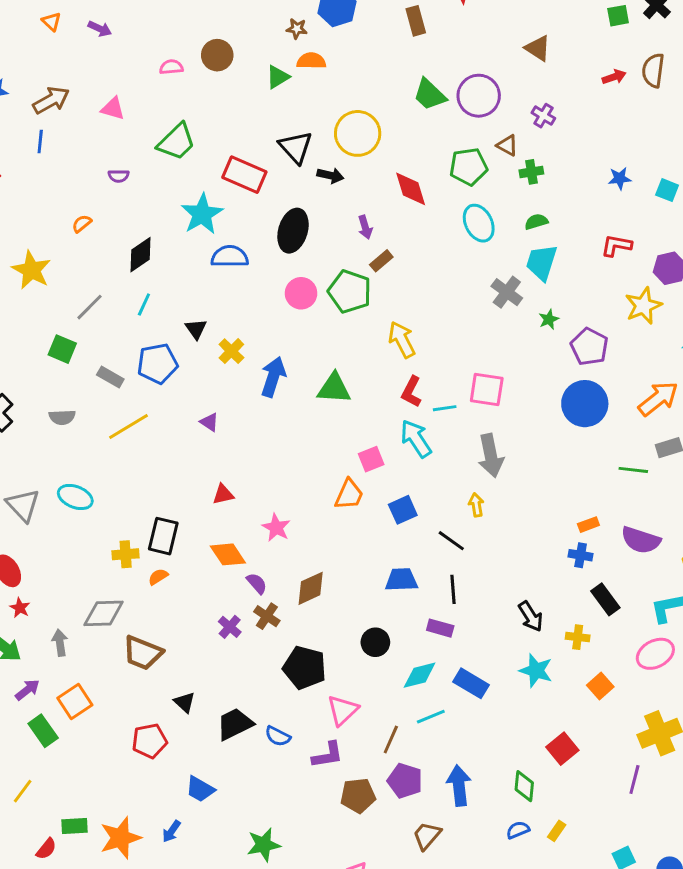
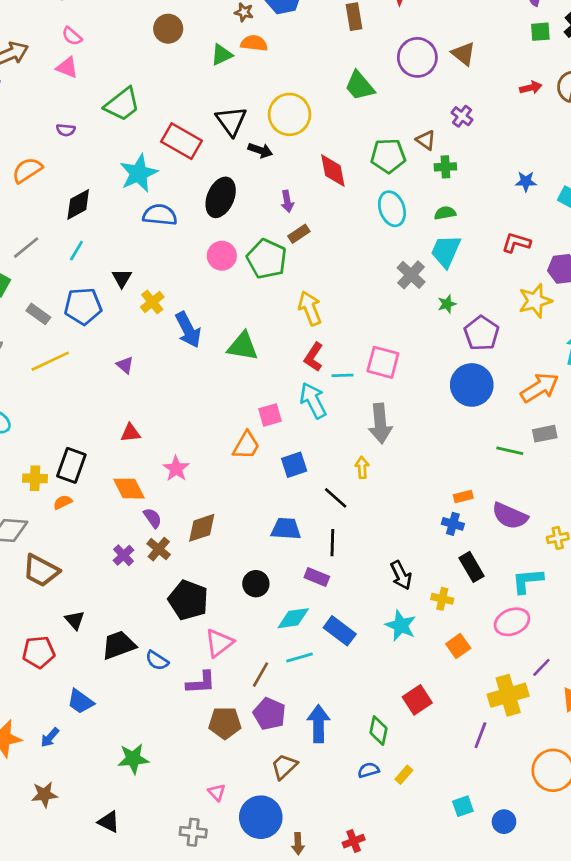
pink semicircle: (171, 67) -> (72, 36), moved, turned -140
purple circle: (479, 96) -> (417, 57), moved
orange semicircle: (82, 224) -> (27, 170), size x1.6
blue arrow: (273, 377) -> (188, 330), turned 129

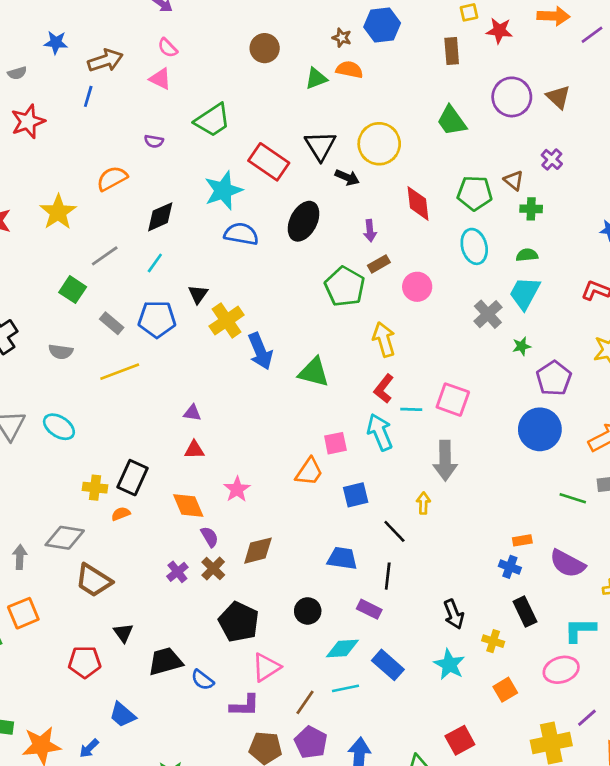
pink circle: (222, 256) -> (417, 287), moved
yellow cross: (152, 302) -> (227, 321), size x1.4
purple triangle: (125, 365) -> (192, 413), moved, turned -36

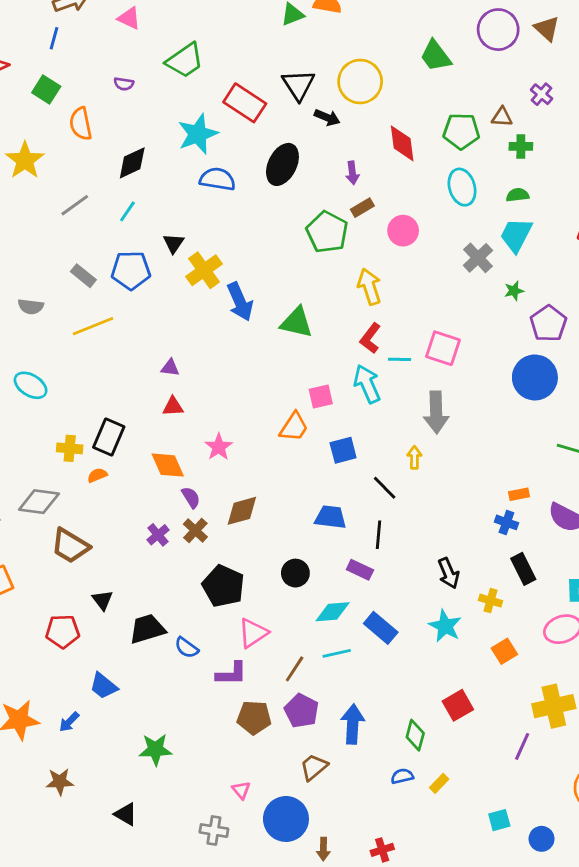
orange semicircle: (112, 178) -> (81, 124), turned -72
brown triangle: (514, 180) -> (502, 117), turned -35
green square: (73, 290) -> (46, 89), moved

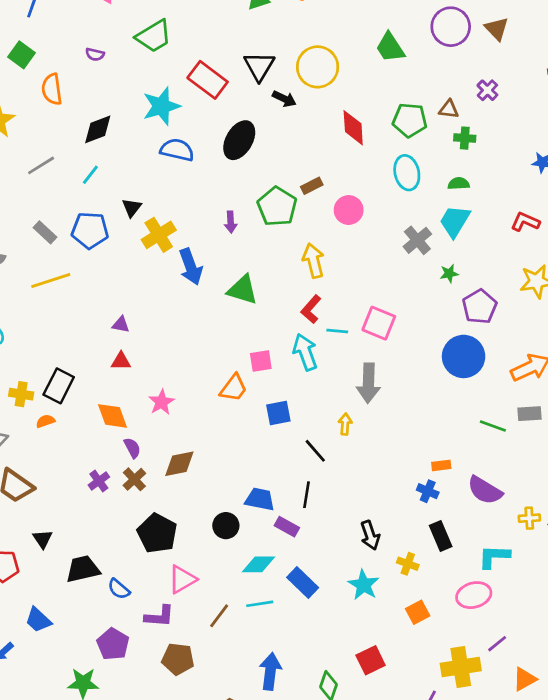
purple arrow: (352, 173) -> (231, 222), moved
blue trapezoid: (330, 517) -> (260, 499), moved
purple pentagon: (302, 711) -> (113, 644), moved

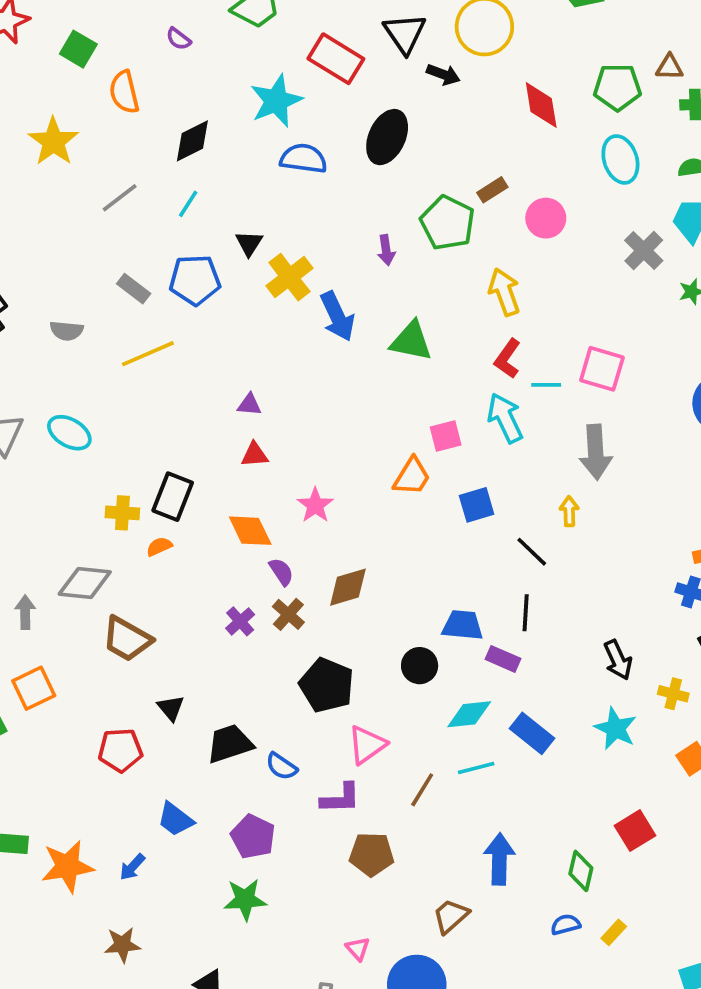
purple semicircle: (95, 54) -> (178, 39), turned 30
purple pentagon: (113, 644) -> (253, 837), moved

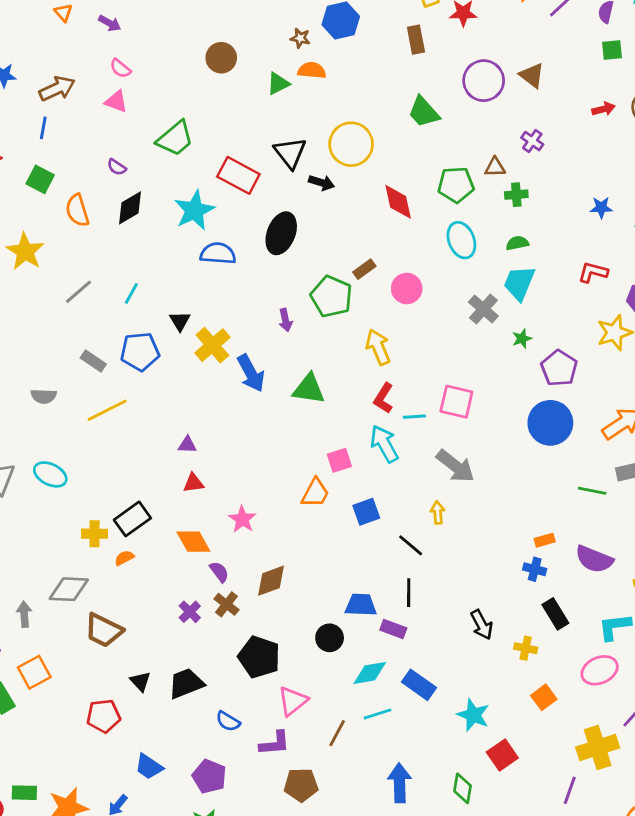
black diamond: (192, 141) -> (130, 208), moved
gray arrow: (596, 452) -> (455, 466), turned -45
black rectangle: (173, 497) -> (132, 519), turned 36
cyan star: (615, 728) -> (473, 715), moved
black trapezoid: (230, 744) -> (186, 683), moved

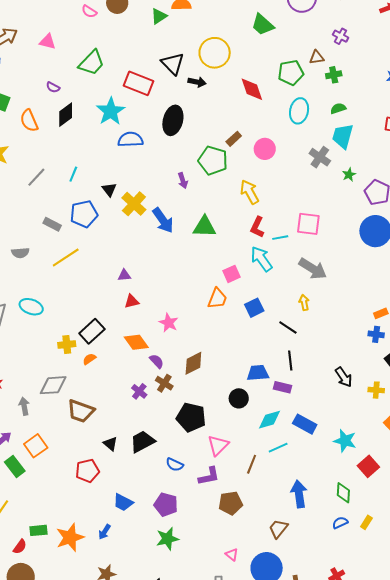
pink semicircle: (120, 68) -> (89, 11), moved
cyan ellipse: (461, 240) -> (299, 111), turned 40

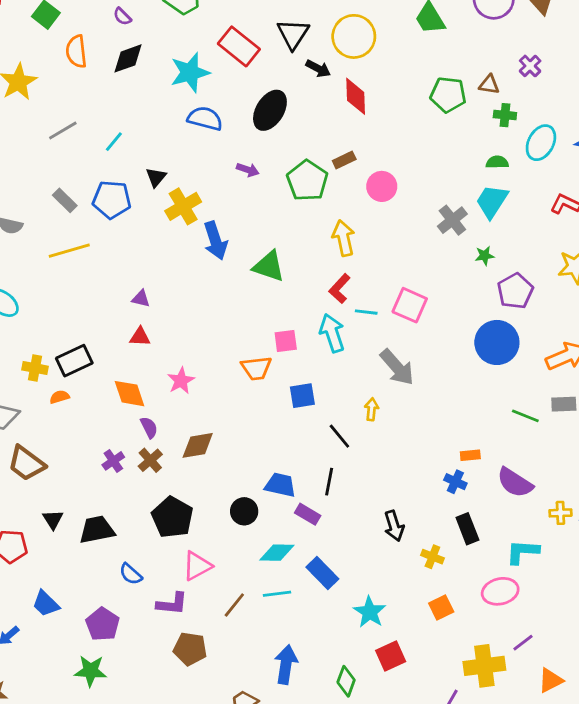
red diamond: (252, 89) -> (356, 96), moved
cyan ellipse: (299, 111) -> (541, 143), moved
purple arrow: (183, 181) -> (248, 170), moved, turned -70
orange trapezoid: (217, 299) -> (256, 368), turned 45

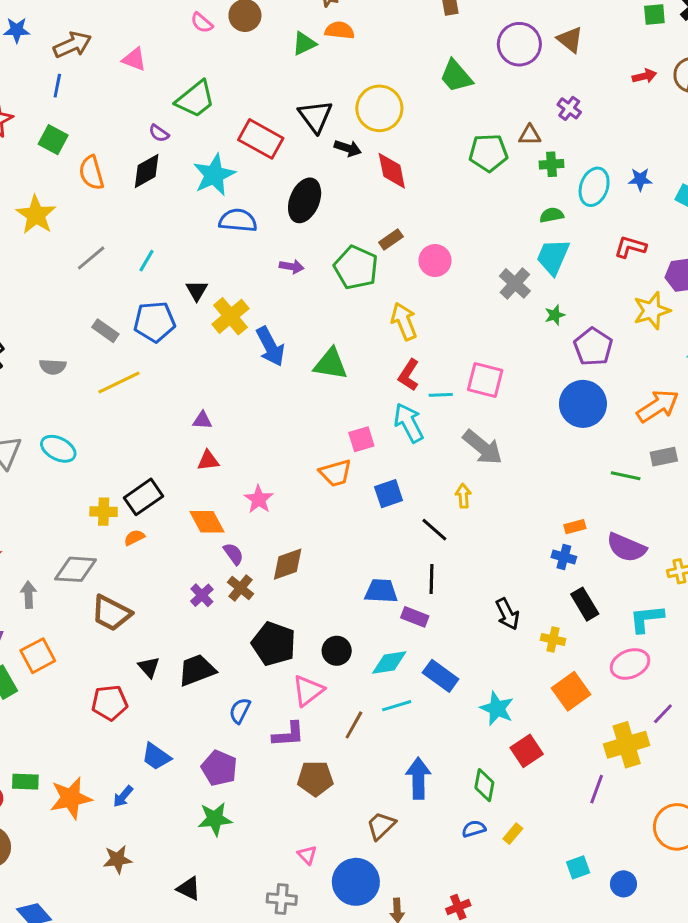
purple semicircle: (122, 16) -> (159, 133), moved
black circle: (244, 511) -> (337, 651), moved
blue semicircle: (131, 574) -> (240, 711), turned 85
orange square: (441, 607) -> (571, 691), size x1.4

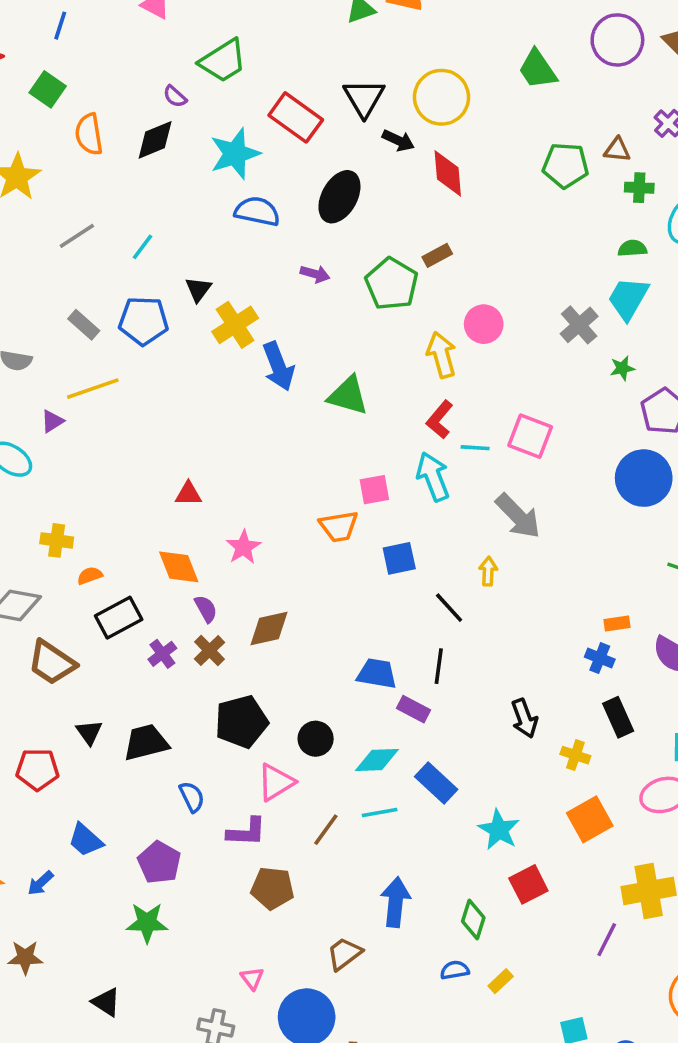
pink circle: (435, 261) -> (484, 324), moved
purple triangle: (202, 420) -> (52, 421), moved, turned -42
black rectangle: (143, 497) -> (119, 618), moved
black pentagon: (274, 644) -> (241, 722), turned 30
blue semicircle: (240, 711) -> (192, 797), turned 120

